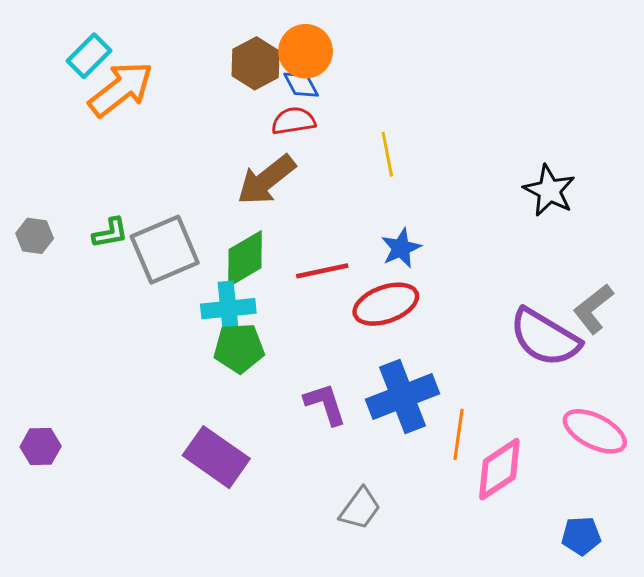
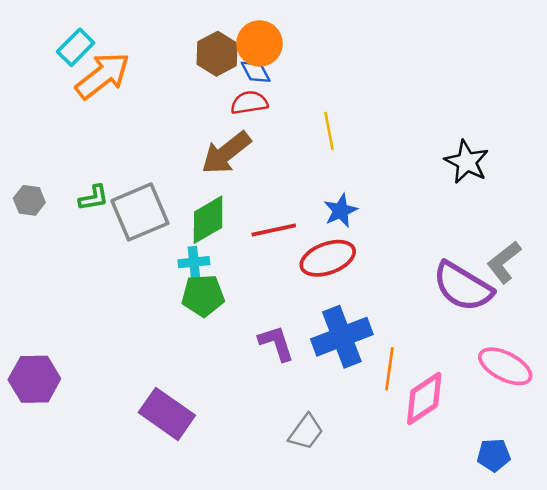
cyan cross: (228, 309) -> (194, 262), size x0.7
purple hexagon: (41, 446) -> (34, 379), size x1.5
purple rectangle: (216, 457) -> (167, 414), moved

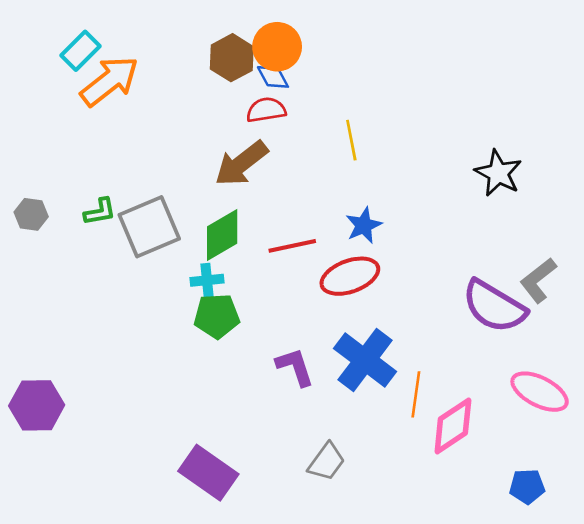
blue cross: (342, 337) -> (365, 360), turned -32
purple rectangle: (167, 414) -> (208, 473), moved

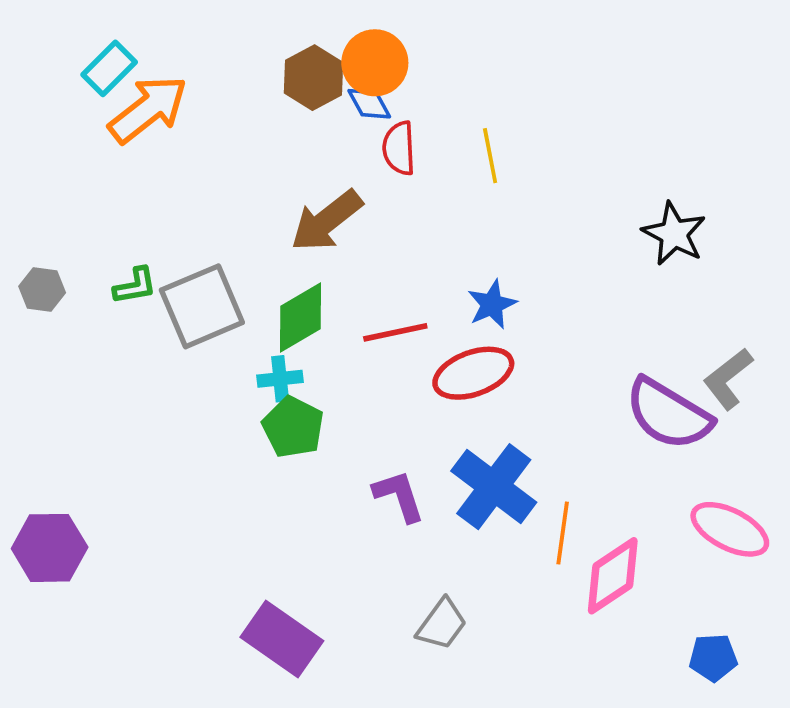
red semicircle: (266, 110) -> (399, 148), moved, turned -84
yellow line: (351, 140) -> (490, 156), moved
green pentagon: (217, 316) -> (293, 427), turned 30

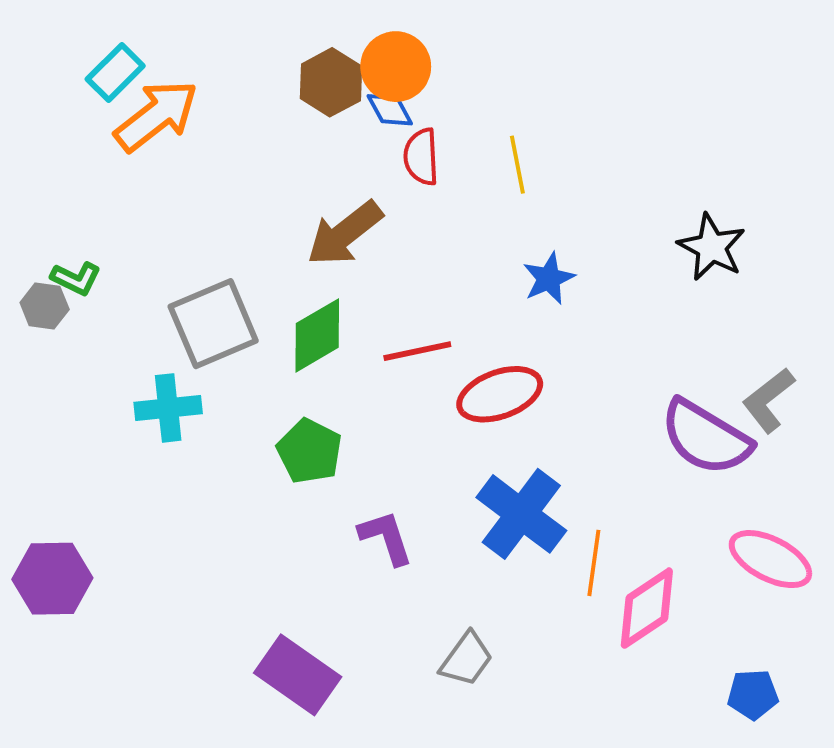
green L-shape: (135, 286) -> (76, 278), moved, turned 36
blue star: (492, 304) -> (549, 278), moved
cyan cross: (280, 379) -> (168, 408), moved, size x1.4
purple L-shape: (399, 496) -> (386, 537), moved

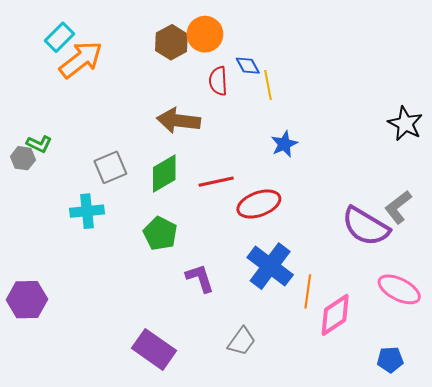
blue diamond: (390, 110) -> (248, 66), moved
brown arrow: (345, 233) -> (179, 121), turned 45
black star: (712, 247) -> (405, 124), moved
gray square: (213, 324) -> (110, 167), size x0.7

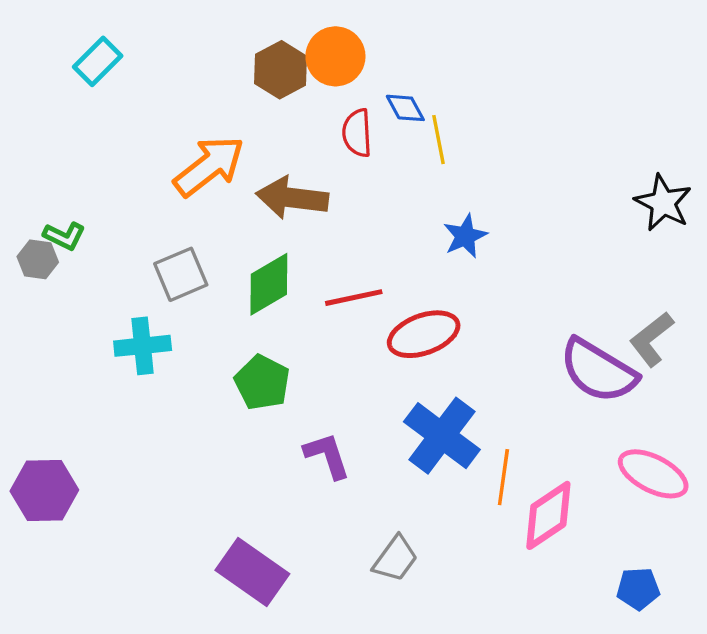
orange arrow: (81, 60) -> (209, 166), moved

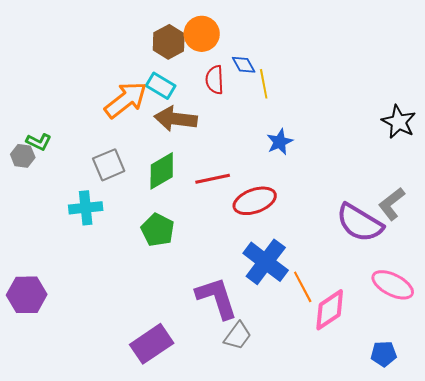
cyan rectangle: (98, 61) -> (161, 86), moved, turned 76
purple L-shape: (327, 456) -> (217, 298), moved, size x1.5
orange line: (503, 477) -> (303, 287), turned -36
purple rectangle: (252, 572) -> (152, 344), turned -69

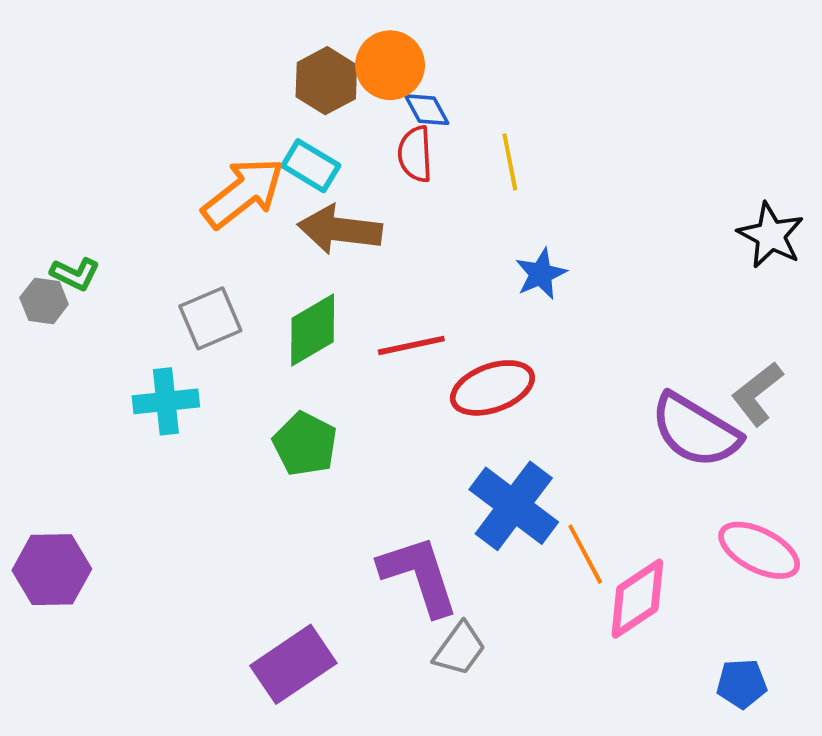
blue diamond: (244, 65) -> (427, 110), moved

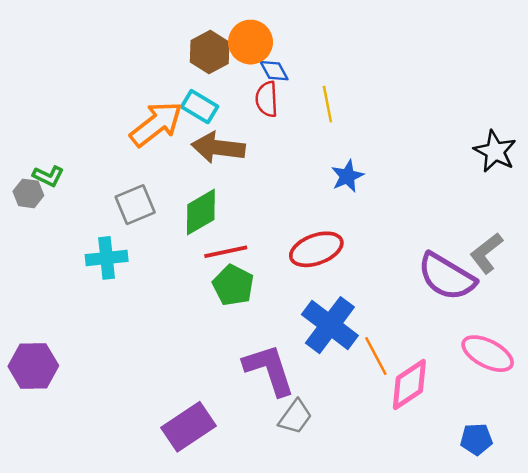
red line: (411, 345) -> (226, 252), moved
green pentagon: (305, 444) -> (233, 285), moved

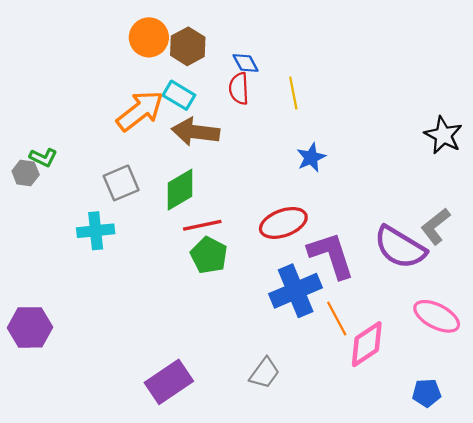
orange circle: (251, 42) -> (149, 37), moved
blue cross: (330, 325) -> (296, 291), turned 30
purple L-shape: (269, 370) -> (331, 255), moved

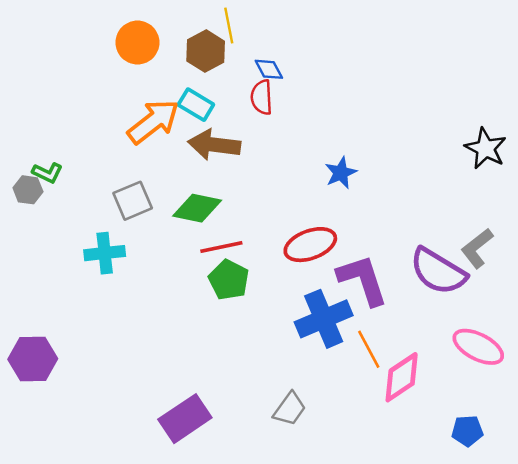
orange circle: (149, 37) -> (137, 43), moved
yellow line: (293, 93) -> (229, 25), moved
green diamond: (180, 190) -> (197, 208), turned 42

